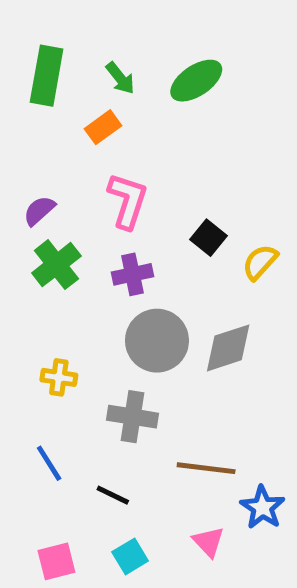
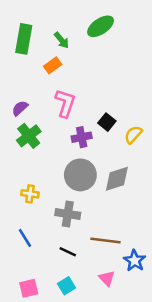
green ellipse: (196, 81) -> (101, 26), moved
purple cross: (132, 274) -> (82, 137), moved
black line: (113, 495) -> (68, 252), moved

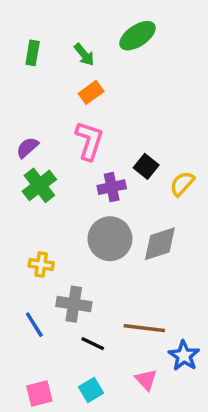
green rectangle: (24, 39) -> (33, 53), size x0.6
orange rectangle: (53, 65) -> (91, 92), moved
gray cross: (68, 214) -> (74, 304), moved

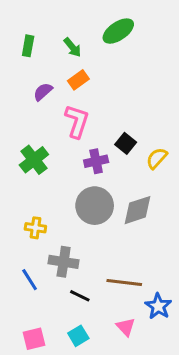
purple semicircle: (27, 148) -> (43, 92), moved

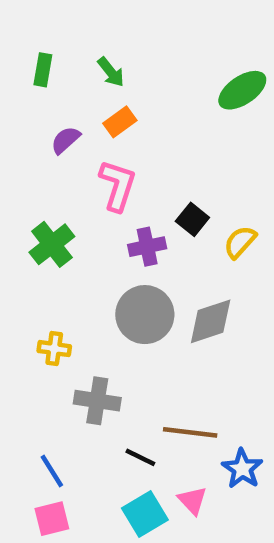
green ellipse: (118, 31) -> (242, 90), moved
blue line: (30, 280) -> (52, 471), moved
black line: (80, 296) -> (140, 457), moved
cyan square: (78, 336) -> (145, 514), moved, size x1.4

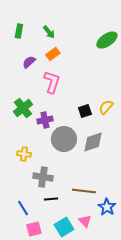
black square: (192, 219) -> (85, 111), moved, turned 32
purple cross: (147, 247) -> (45, 120), moved
black line: (140, 457) -> (51, 199), moved, turned -32
pink square: (52, 519) -> (34, 229), moved

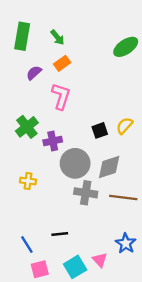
green rectangle: (19, 31) -> (22, 36), size x1.6
gray cross: (43, 177) -> (86, 193), moved
brown line: (84, 191) -> (123, 197), moved

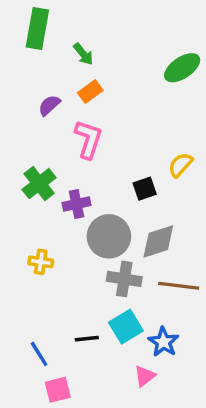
green rectangle: (22, 36) -> (37, 29), moved
yellow semicircle: (125, 126) -> (180, 165), moved
blue star: (126, 243) -> (163, 342), moved
pink triangle: (100, 260) -> (145, 376), turned 35
cyan square: (75, 267) -> (126, 327), moved

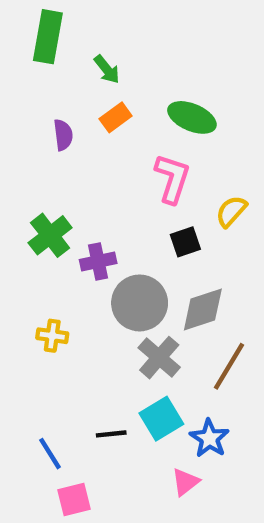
green ellipse: (182, 68) -> (192, 117), moved, turned 57
purple semicircle: (49, 105) -> (63, 135), turned 125
pink L-shape: (88, 139) -> (172, 179), moved
gray cross: (124, 279) -> (159, 358), turned 32
brown line: (179, 286) -> (229, 366), turned -66

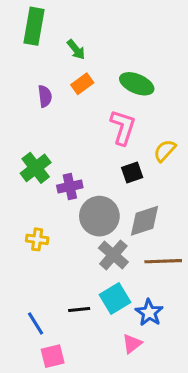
brown line: (229, 366) -> (163, 261), turned 57

